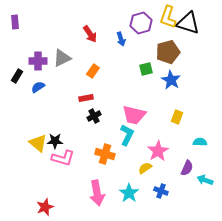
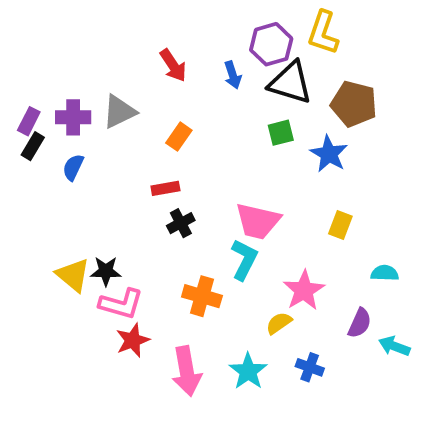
purple rectangle: (15, 22) -> (29, 121), moved, turned 32
black triangle: (188, 23) -> (290, 83), moved
brown pentagon: (168, 52) -> (354, 104), moved, turned 30
blue semicircle: (38, 87) -> (73, 167), turned -32
red star: (45, 207) -> (133, 340), moved

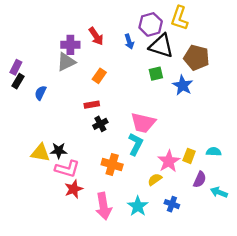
purple cross: (73, 117) -> (70, 45), moved
yellow rectangle: (340, 225) -> (189, 156), moved
yellow triangle: (73, 275) -> (40, 153), turned -30

